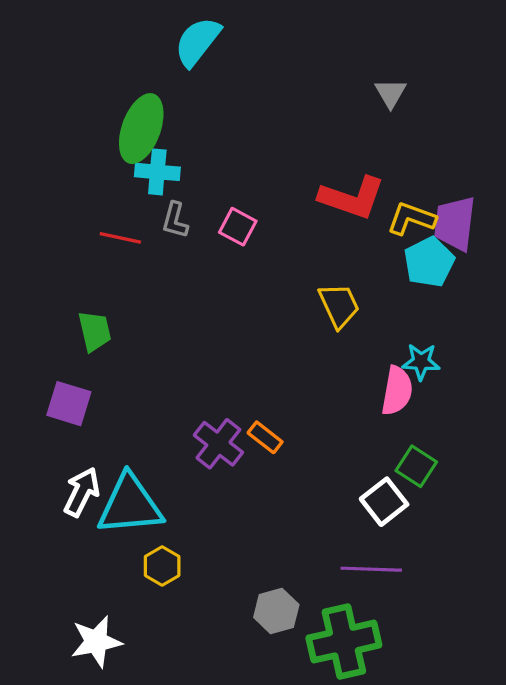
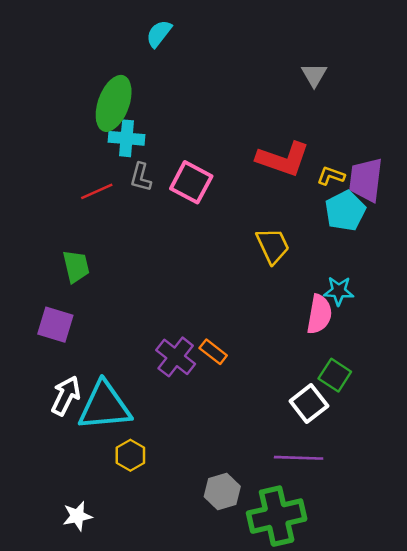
cyan semicircle: (198, 42) -> (159, 34), size x0.7
yellow L-shape: (411, 219) -> (331, 176), size x0.7
pink square: (238, 227) -> (191, 182), size x1.4
red line: (120, 238) -> (97, 191), turned -36
white star: (96, 642) -> (77, 516), size x0.7

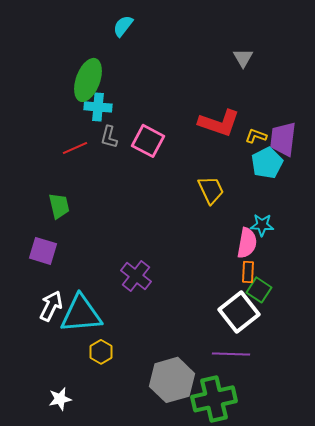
orange rectangle: (213, 352) -> (248, 272), moved, turned 55
white square: (309, 404) -> (239, 312), size x1.4
gray hexagon: (222, 491) -> (172, 380), size x1.6

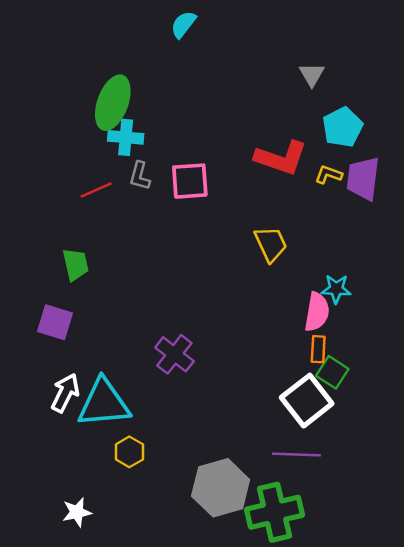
cyan semicircle: (123, 26) -> (183, 24), moved
pink square: (148, 141) -> (190, 181), turned -32
cyan pentagon: (267, 163) -> (343, 127), moved

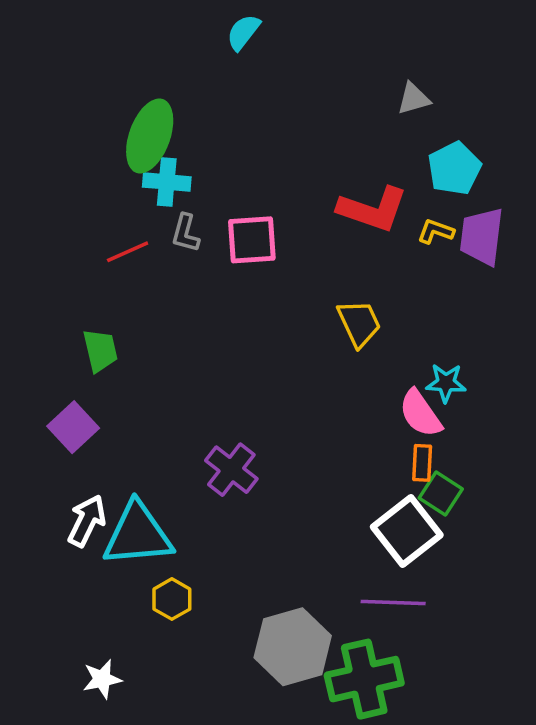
gray triangle: (312, 74) -> (414, 99), turned 44
pink semicircle: (317, 312) -> (420, 414), turned 135
purple square: (55, 322) -> (73, 427), turned 30

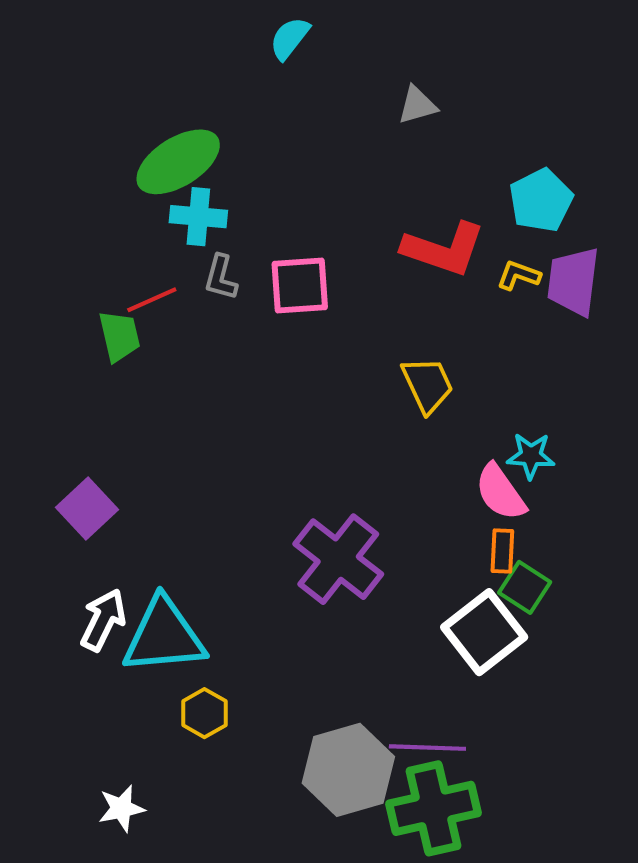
gray triangle: (414, 99) -> (417, 105), moved
green ellipse: (150, 136) -> (178, 162), turned 38
green trapezoid: (100, 351) -> (119, 336), moved
purple cross: (231, 470) -> (338, 559), moved, size x1.4
purple line: (393, 602) -> (427, 748), moved

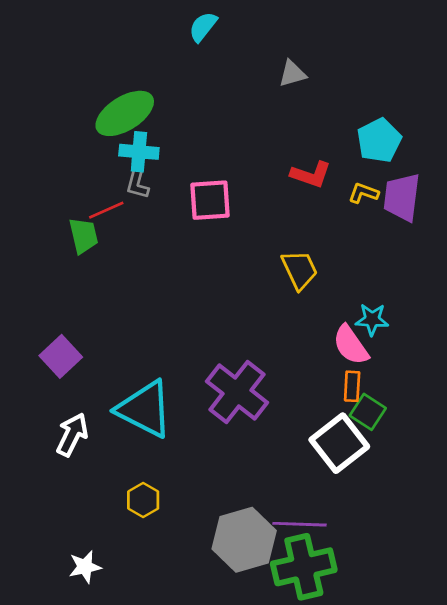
red L-shape: (444, 249) -> (311, 175), size x0.7
gray L-shape: (221, 277) -> (138, 183), moved
cyan triangle: (164, 636) -> (145, 409), moved, turned 32

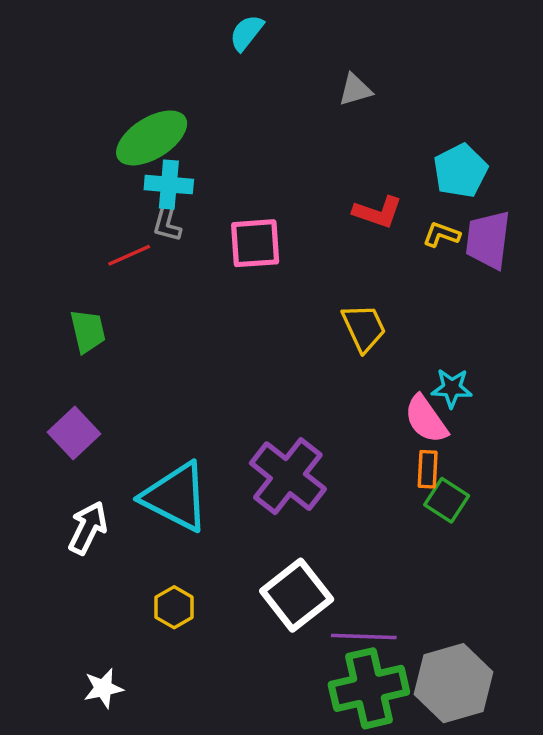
green trapezoid: (84, 236) -> (88, 331), moved
white square: (339, 443) -> (297, 595), moved
gray hexagon: (244, 540) -> (454, 683), moved

